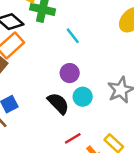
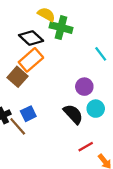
cyan line: (73, 36) -> (101, 54), moved

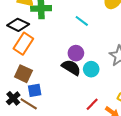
brown square: (17, 77) -> (23, 74), moved
blue square: (28, 114) -> (35, 90), turned 32
black semicircle: (73, 114) -> (71, 67), moved

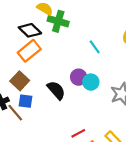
black semicircle: (71, 67) -> (56, 90), moved
cyan circle: (91, 69) -> (91, 82), moved

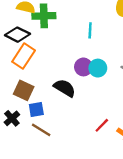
cyan line: (95, 47) -> (90, 30), turned 56
brown line: (15, 113) -> (41, 130), moved

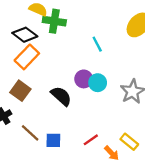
cyan line: (90, 30) -> (97, 44), turned -42
blue square: (36, 109) -> (53, 140), moved

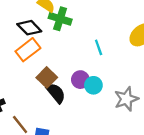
brown square: (20, 91) -> (47, 77), moved

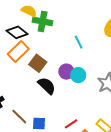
brown square: (47, 77) -> (38, 63), moved

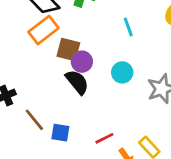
brown square: (38, 63) -> (68, 50), turned -30
purple circle: (66, 72) -> (82, 62), moved

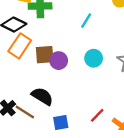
cyan line: (128, 27) -> (86, 21), turned 70
black semicircle: (77, 82) -> (42, 96), moved
brown line: (34, 120) -> (25, 112), moved

